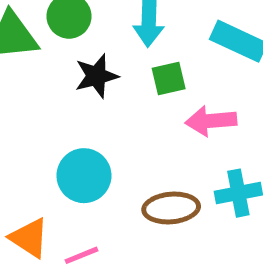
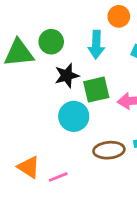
green square: (169, 79) -> (96, 90), moved, size x1.4
cyan circle: (84, 176) -> (74, 116), moved

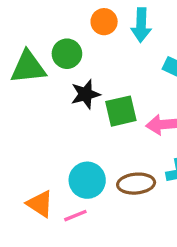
orange circle: (119, 16) -> (104, 22), moved
cyan arrow: (96, 45) -> (141, 25), moved
cyan circle: (74, 116) -> (87, 180), moved

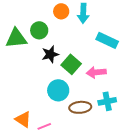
green square: (121, 111) -> (71, 64), turned -36
cyan circle: (87, 180) -> (58, 90), moved

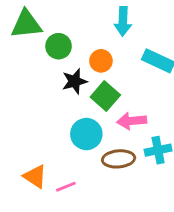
orange circle: (61, 11) -> (101, 61), moved
green triangle: (16, 38) -> (26, 24), moved
pink arrow: (96, 72) -> (132, 121), moved

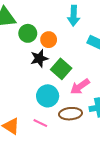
orange circle: (101, 61) -> (49, 40), moved
pink arrow: (132, 121) -> (80, 87), turned -30
pink line: (66, 187) -> (40, 123), moved, turned 48

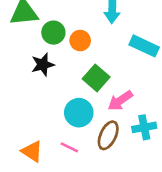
black star: (39, 58) -> (43, 65), moved
brown ellipse: (71, 114) -> (108, 135), turned -60

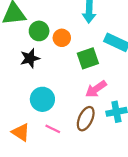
green square: (96, 78) -> (88, 58), moved, turned 30
cyan circle: (79, 113) -> (42, 99), moved

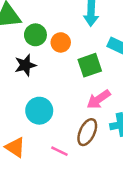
pink line: (53, 129) -> (59, 151), moved

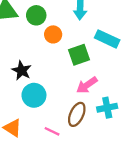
green circle: (35, 35) -> (36, 15), moved
black star: (25, 65) -> (22, 71), moved, turned -30

